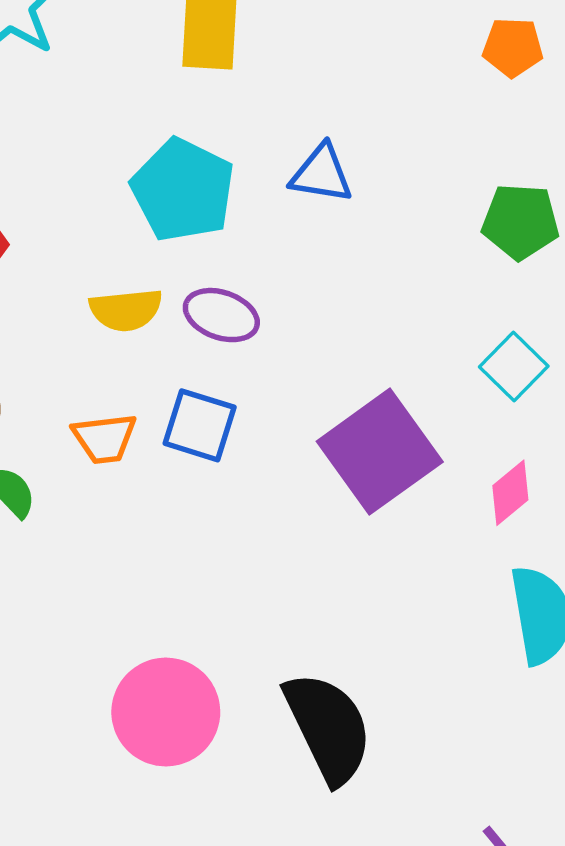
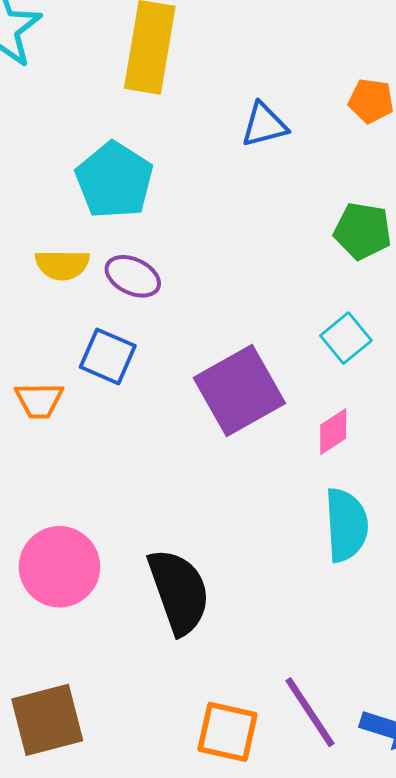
blue triangle: (322, 174) -> (264, 125), moved, turned -30
orange trapezoid: (104, 438) -> (39, 400), moved

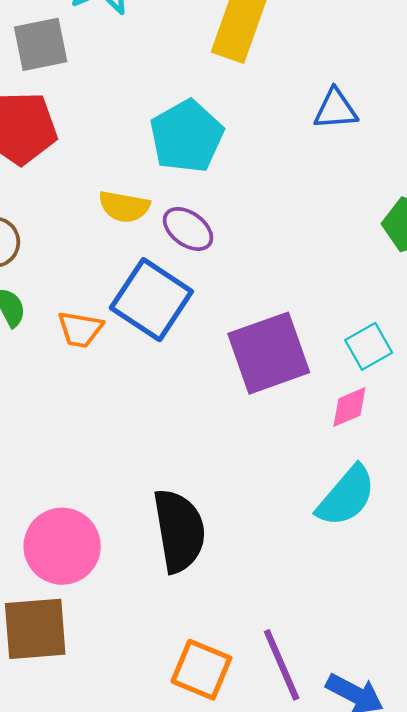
cyan square: (346, 338) -> (369, 346), moved
blue square: (108, 356) -> (151, 300), size x1.5
cyan semicircle: (346, 525) -> (346, 496), turned 34
pink circle: (59, 567) -> (62, 546), moved

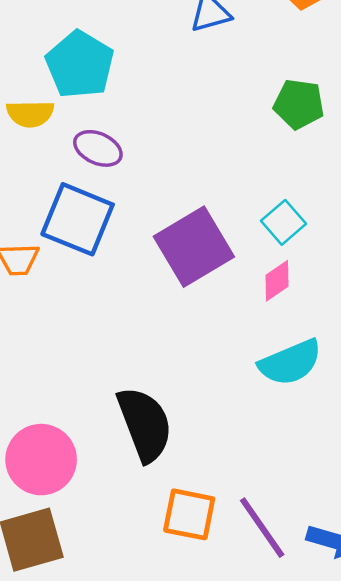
yellow semicircle: (124, 207) -> (30, 114), moved
cyan semicircle: (346, 496) -> (290, 363), turned 38
orange square: (201, 670) -> (189, 514), moved

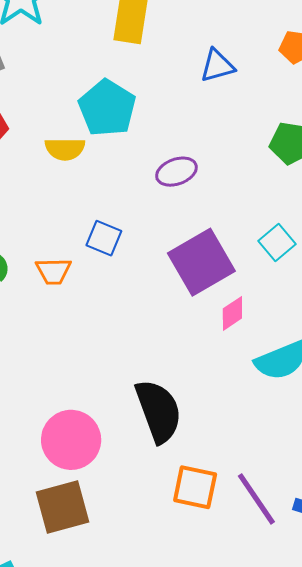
purple ellipse: (98, 148) -> (176, 172), moved, turned -45
blue square: (78, 219) -> (104, 238), size x0.6
pink diamond: (277, 281) -> (232, 313), moved

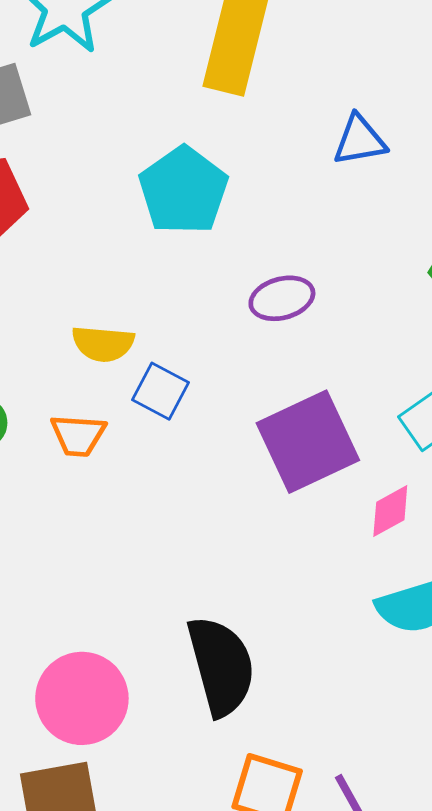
yellow semicircle: (65, 149) -> (103, 344), moved
pink diamond: (232, 313) -> (390, 511), moved

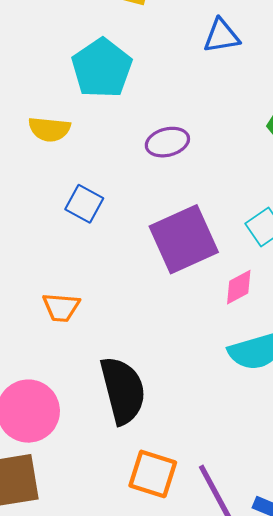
yellow semicircle: (103, 344) -> (49, 129), moved
orange trapezoid: (78, 435) -> (61, 307), moved

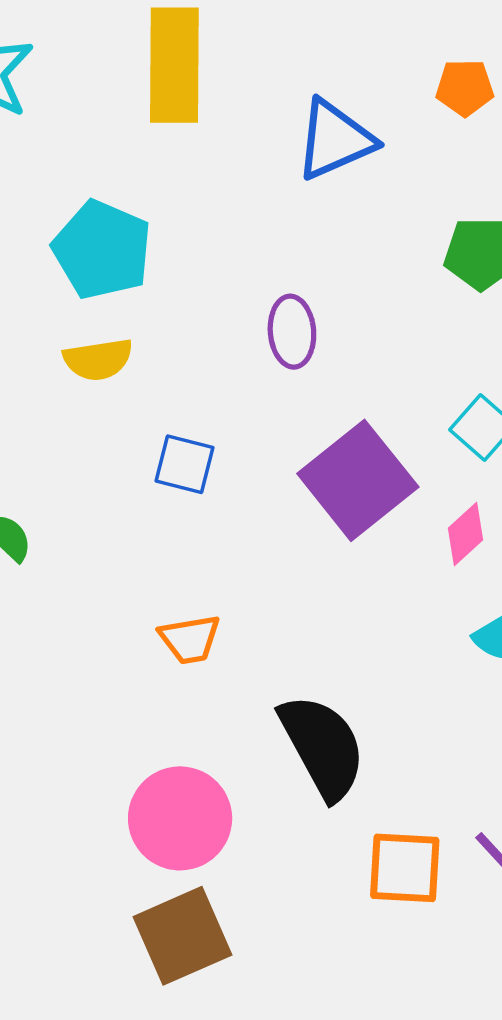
blue triangle: (221, 36) -> (335, 140), size x1.4
cyan pentagon: (102, 68) -> (102, 250), moved
purple ellipse: (167, 142) -> (292, 332), turned -66

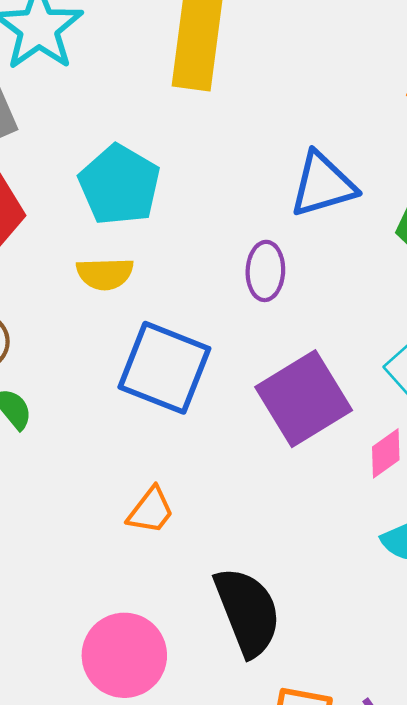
blue triangle: (335, 140) -> (323, 185), moved
blue square: (185, 464) -> (164, 368), size x1.8
orange trapezoid: (190, 639) -> (151, 511), turned -50

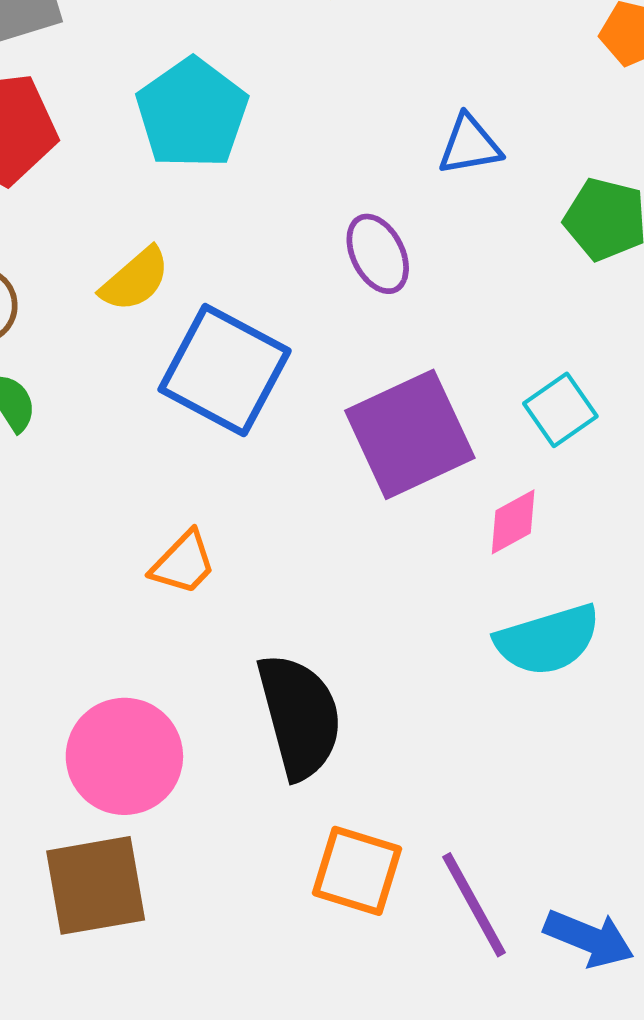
blue triangle: (323, 185) -> (470, 145), size x0.7
purple ellipse: (265, 271) -> (378, 254), turned -36
yellow semicircle: (105, 274) -> (135, 280), moved, turned -46

